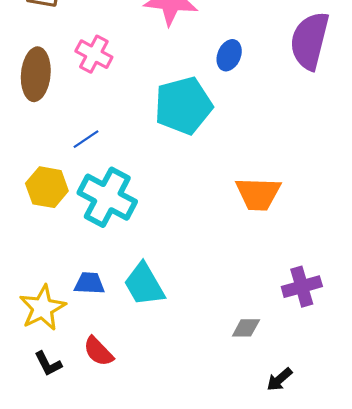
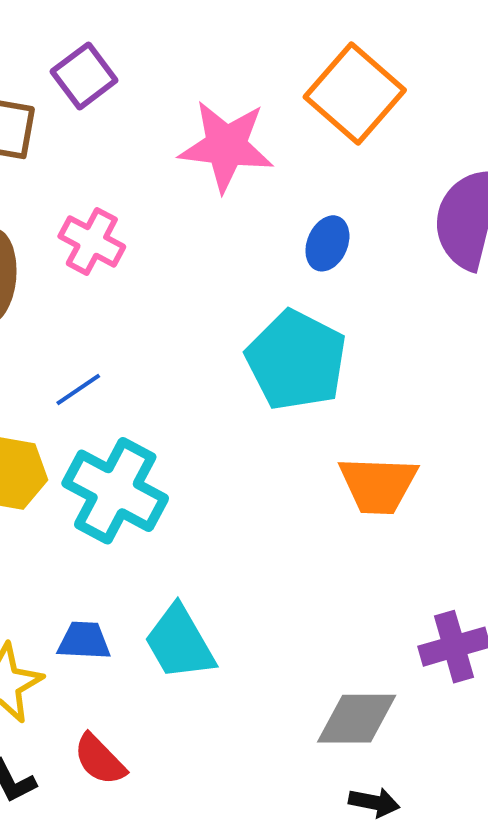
cyan pentagon: (183, 106) -> (296, 360), moved, turned -30
gray diamond: (246, 328) -> (357, 719), size x1.6
black arrow: (279, 379) -> (374, 802), moved, turned -128

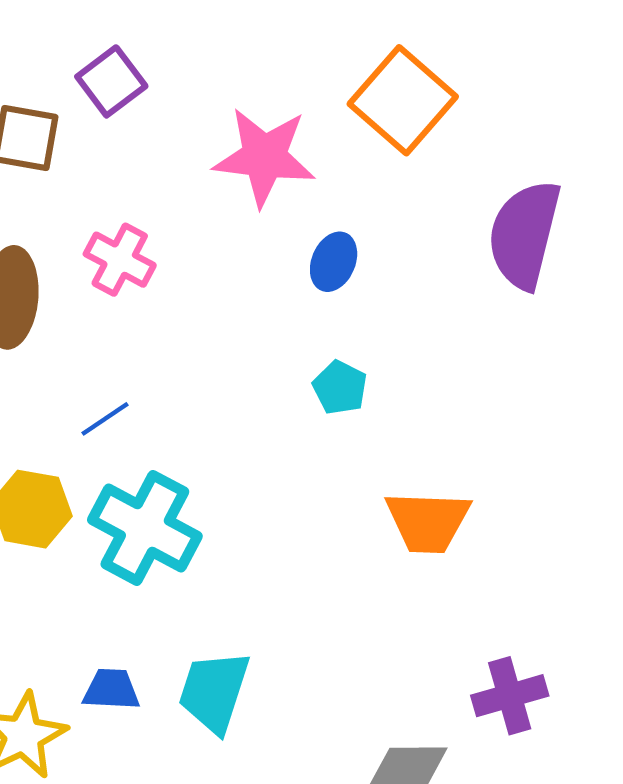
blue ellipse: (327, 243) -> (334, 262), moved
cyan pentagon: (296, 360) -> (340, 388), size x0.5
cyan trapezoid: (179, 643) -> (214, 692), turned 48

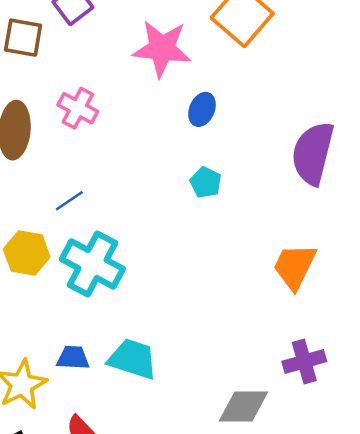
purple semicircle: (524, 234) -> (313, 153), moved
orange trapezoid: (428, 522) -> (295, 266), moved, turned 114
cyan trapezoid: (214, 692) -> (133, 359), turned 90

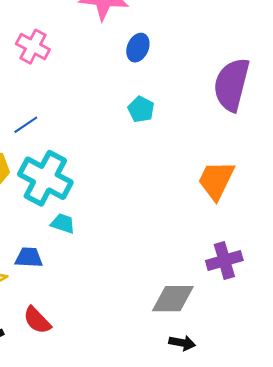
cyan trapezoid: (133, 359) -> (63, 224), moved, size x0.6

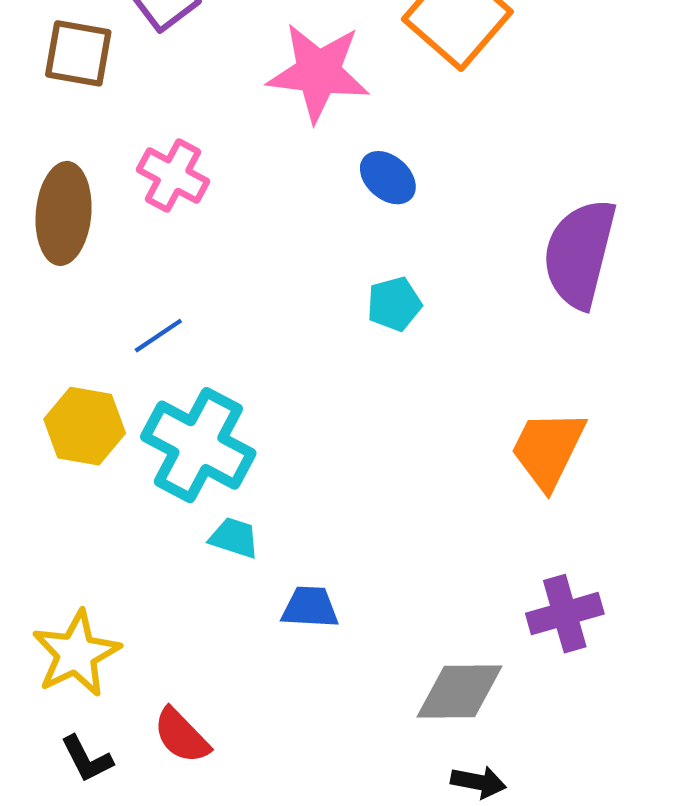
blue ellipse: (138, 48) -> (388, 178), turned -72
cyan pentagon: (141, 109) -> (394, 304), turned 30
blue trapezoid: (29, 257) -> (310, 607), moved

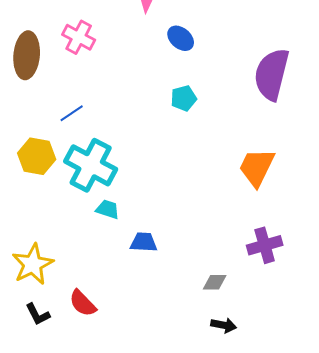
gray diamond: (459, 692) -> (215, 282), size x0.6

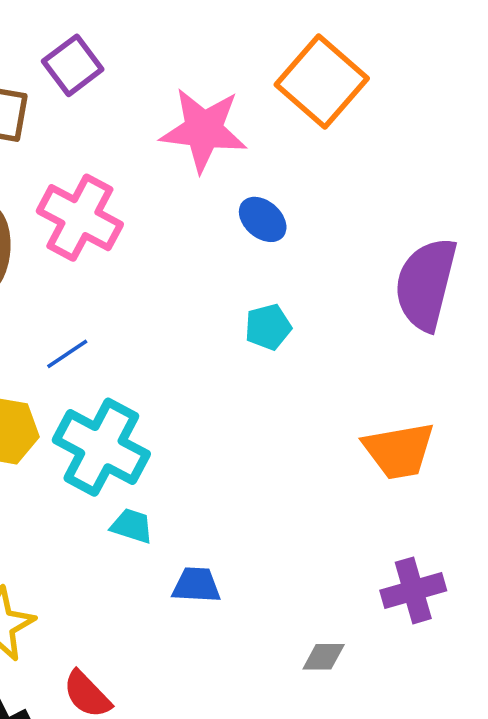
pink cross: (79, 37) -> (80, 218), size x1.4
orange trapezoid: (257, 167) -> (399, 451), turned -126

